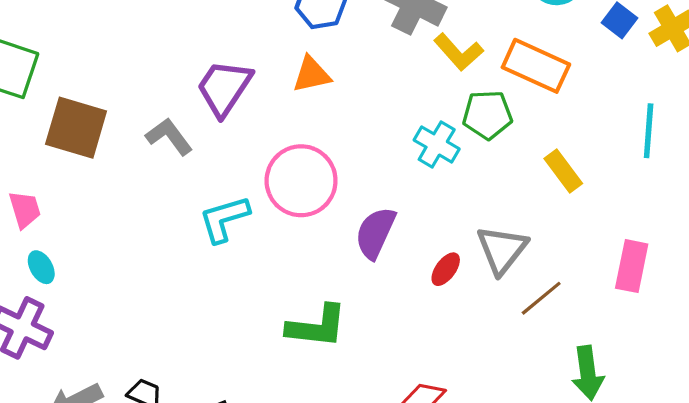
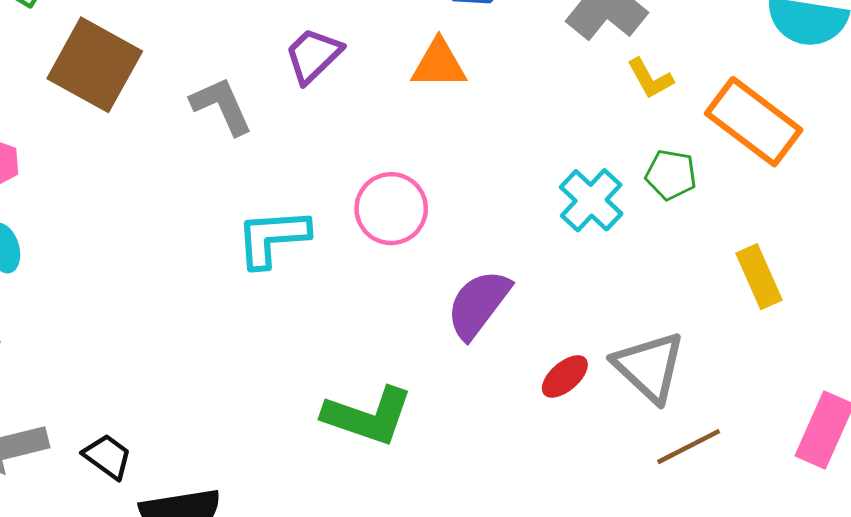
yellow L-shape: (458, 52) -> (650, 78), size x0.7
purple trapezoid: (224, 88) -> (313, 55), size x0.7
green pentagon: (487, 115) -> (671, 175), size x0.7
pink circle: (301, 181) -> (391, 209), size x0.7
gray triangle: (502, 250) -> (649, 367), turned -38

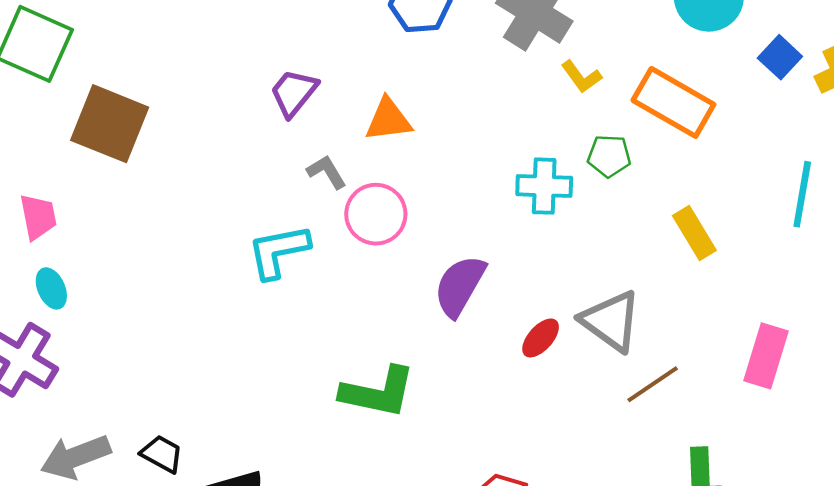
orange triangle: (439, 64) -> (388, 120), moved
gray L-shape: (221, 106) -> (327, 172), moved, size x0.7
cyan cross: (591, 200) -> (544, 186), turned -34

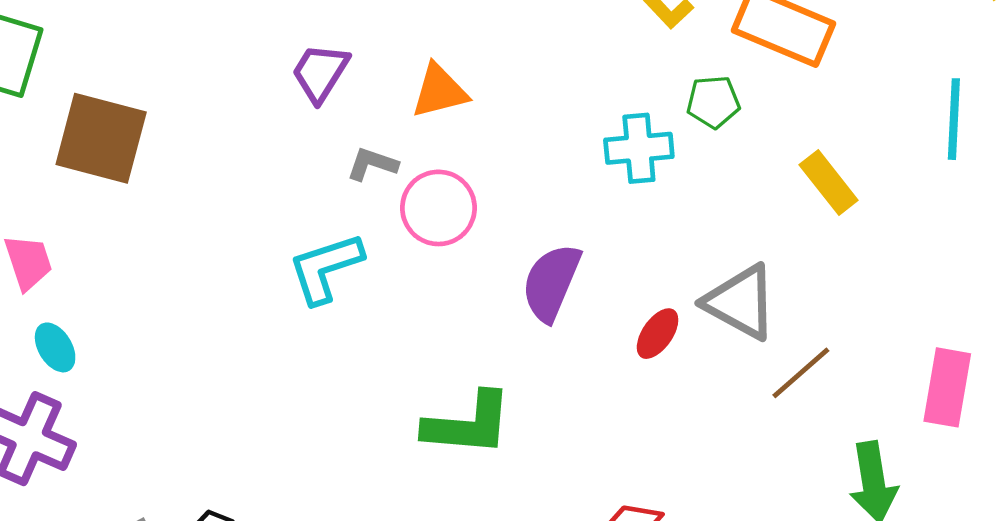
gray L-shape: (327, 172) -> (372, 164), turned -33
pink rectangle: (766, 356) -> (947, 387), moved

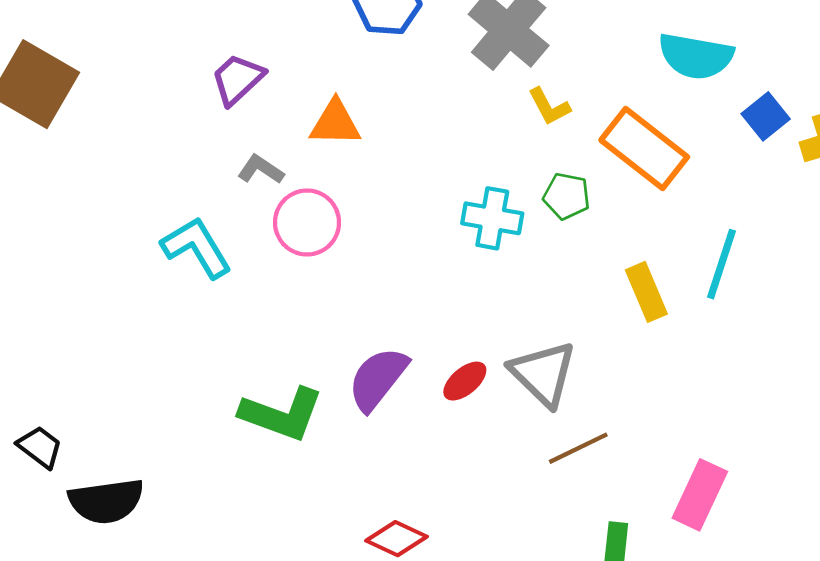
cyan line: (954, 119) -> (721, 264), moved
cyan L-shape: (326, 268) -> (197, 247), turned 62
purple semicircle: (551, 282) -> (378, 379), moved

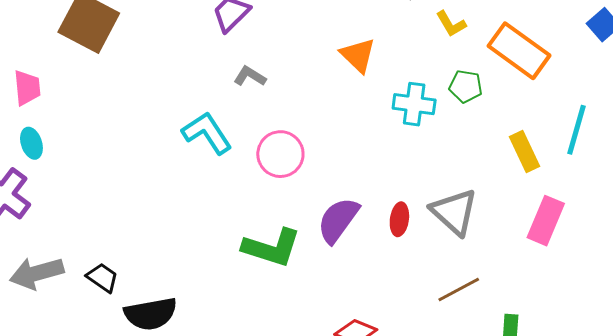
orange triangle: (335, 123) -> (358, 55), moved, turned 45
pink circle: (307, 222) -> (280, 154), moved
red ellipse: (465, 381) -> (399, 219), turned -40
brown line: (578, 448) -> (459, 289), moved
pink rectangle: (700, 495) -> (546, 221), moved

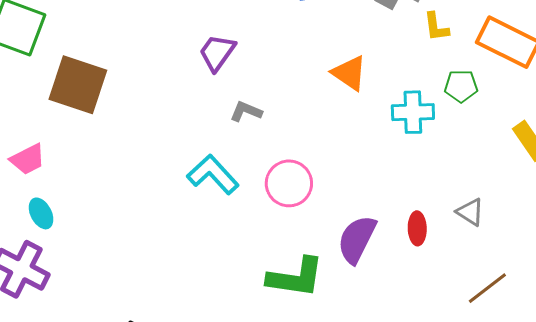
yellow L-shape: (451, 24) -> (436, 27), turned 32
pink trapezoid: (27, 88) -> (28, 159), turned 78
gray triangle: (454, 212) -> (470, 212), size x0.6

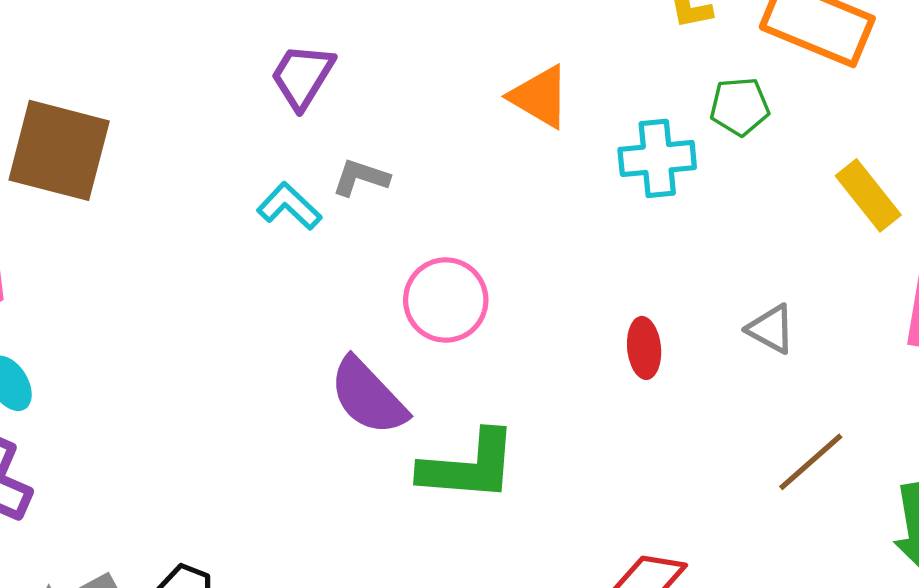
cyan L-shape: (213, 174) -> (289, 206), moved, size x0.7
red ellipse: (417, 228) -> (644, 348), moved
purple semicircle: (357, 239) -> (368, 396), moved, turned -66

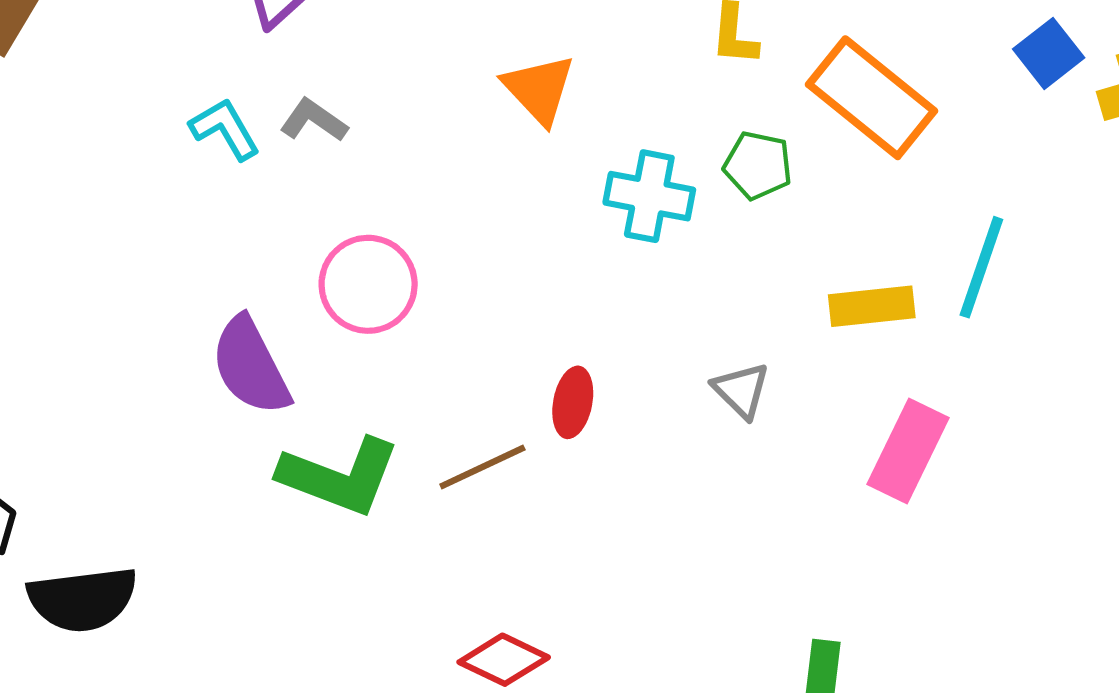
yellow rectangle: (868, 195) -> (872, 306), turned -74
gray triangle: (771, 329) -> (741, 390), moved
brown line: (811, 462) -> (482, 467), moved

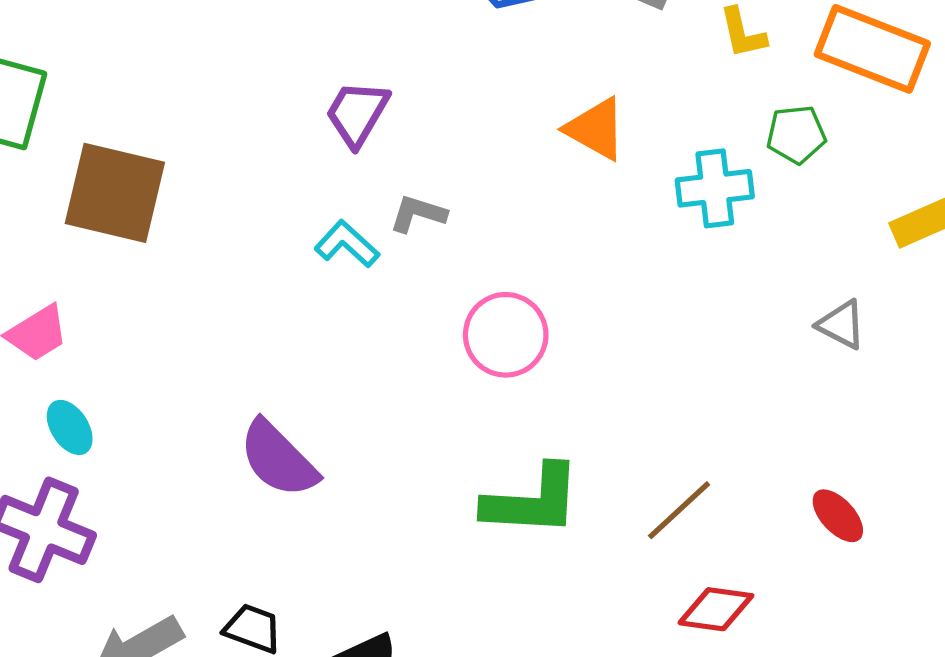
purple semicircle: (250, 366) -> (278, 459), moved
red ellipse: (573, 402) -> (838, 516), moved, turned -36
brown line: (482, 467) -> (679, 510), moved

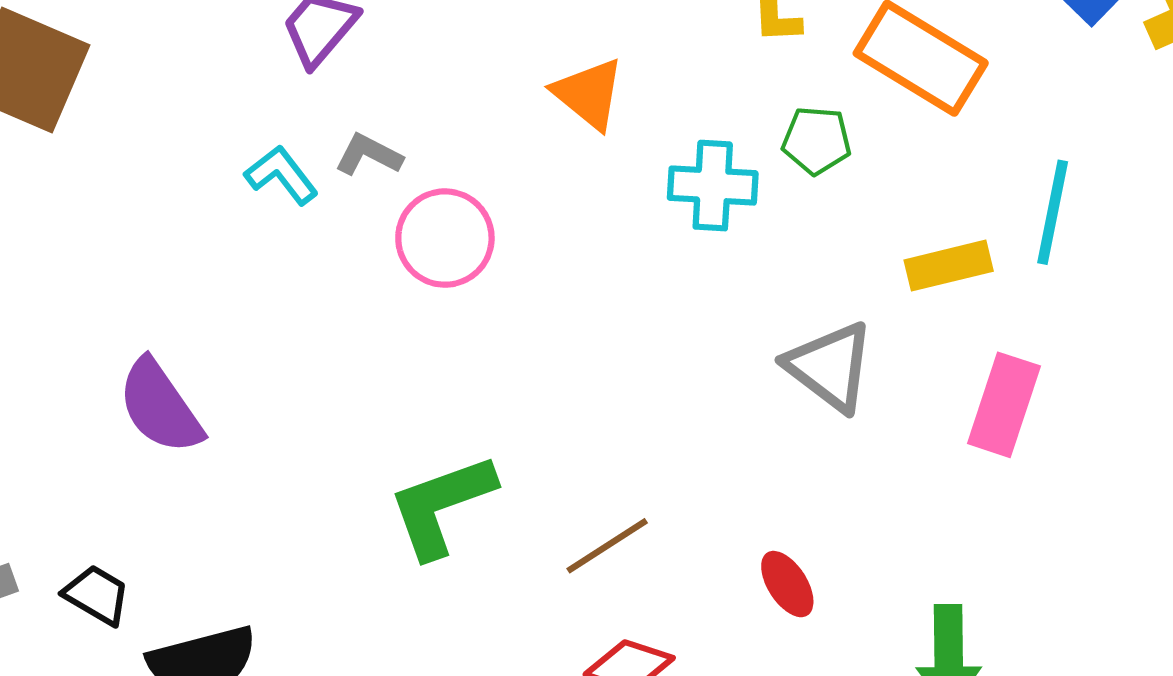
gray triangle: (841, 325) -> (830, 367), size x1.6
pink circle: (506, 335) -> (445, 238), moved
green L-shape: (532, 501) -> (441, 505), turned 147

